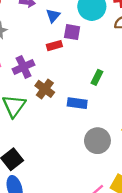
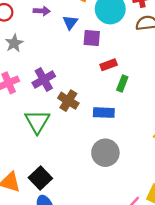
red rectangle: (54, 46) -> (109, 65), moved
gray circle: (97, 141) -> (105, 153), moved

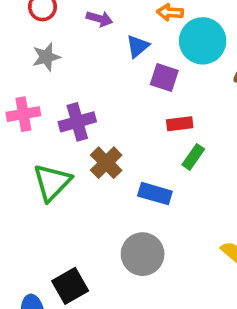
black square: (40, 178) -> (70, 286), moved

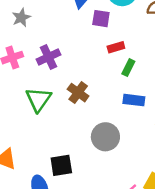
brown cross: (106, 163) -> (78, 93), moved
blue rectangle: (155, 194) -> (134, 100), moved
black square: (70, 286) -> (61, 165), turned 30

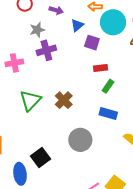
gray star: (21, 18) -> (37, 30), moved
purple cross: (49, 57) -> (46, 50), moved
black square: (61, 165) -> (40, 157), turned -36

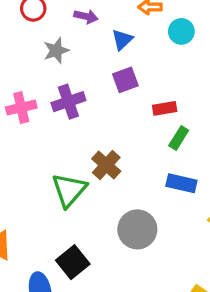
cyan circle: (113, 22) -> (181, 31), size x0.6
purple square: (92, 43) -> (125, 80), moved, turned -35
purple cross: (46, 50) -> (68, 102), moved
green triangle: (30, 101) -> (69, 190), moved

